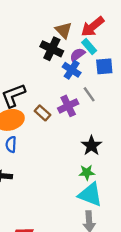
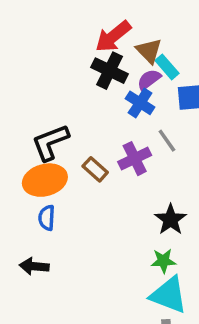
red arrow: (93, 27) -> (113, 36), moved
brown triangle: (63, 30) -> (149, 51), moved

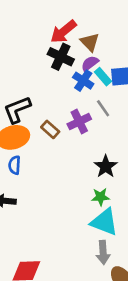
cyan rectangle: (167, 67) -> (103, 77), moved

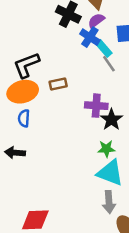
cyan rectangle: (103, 77) -> (104, 49), moved
purple cross: (79, 122) -> (96, 106), moved, turned 30
brown rectangle: (50, 129) -> (58, 84), turned -54

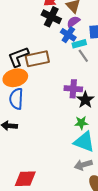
cyan rectangle: (104, 49) -> (79, 44), turned -64
brown rectangle: (58, 84) -> (37, 59), moved, size x1.6
blue semicircle: (24, 118) -> (16, 99), size x1.5
gray arrow: (109, 202) -> (83, 165), turned 78

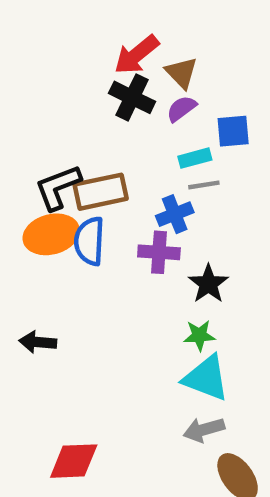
blue cross: (68, 35) -> (175, 214), moved, turned 35
gray line: (83, 56) -> (204, 185), turned -64
purple cross: (73, 89) -> (159, 252), moved
blue semicircle: (16, 99) -> (89, 241), moved

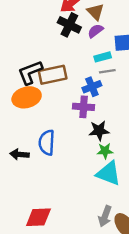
blue semicircle: (89, 241) -> (47, 143), moved
black star: (208, 284) -> (99, 131), moved, turned 30
gray arrow: (204, 430) -> (105, 216), moved, turned -54

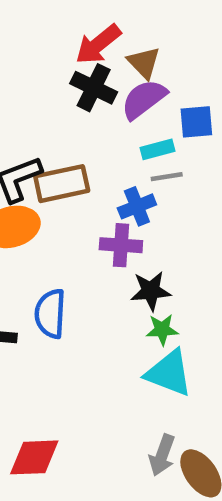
purple semicircle: (95, 31) -> (144, 99), size x1.5

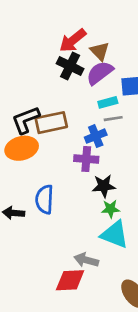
gray arrow: (162, 455) -> (86, 260), moved, turned 85
red diamond: (34, 457) -> (70, 280), moved

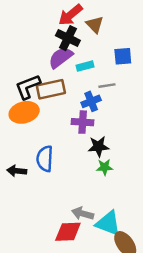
purple semicircle: (100, 73) -> (61, 58), moved
cyan rectangle: (108, 102) -> (85, 66), moved
cyan triangle: (115, 234) -> (108, 223), moved

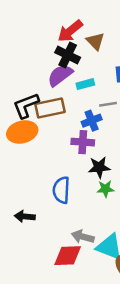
blue semicircle: (45, 159) -> (61, 190), moved
black arrow: (17, 171) -> (25, 217), moved

